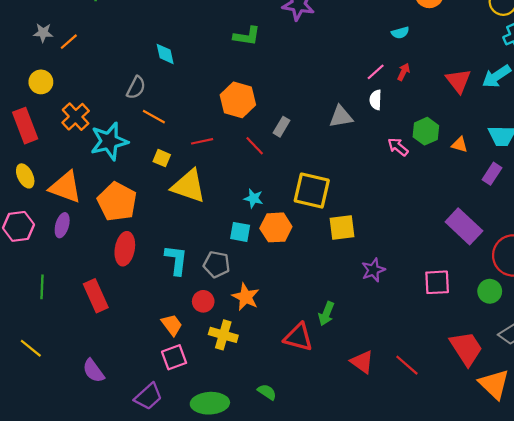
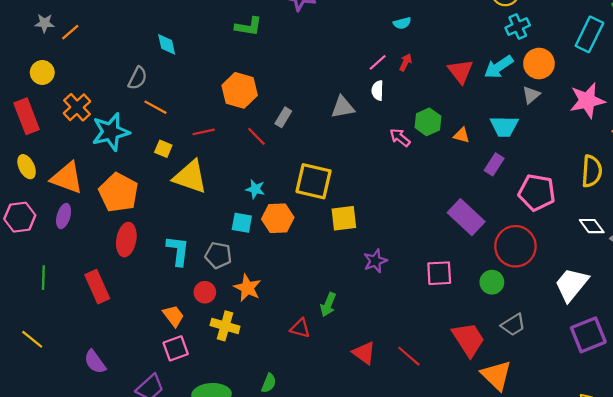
red triangle: (298, 337) -> (300, 328), size x0.7
green semicircle: (267, 392) -> (269, 383), turned 78

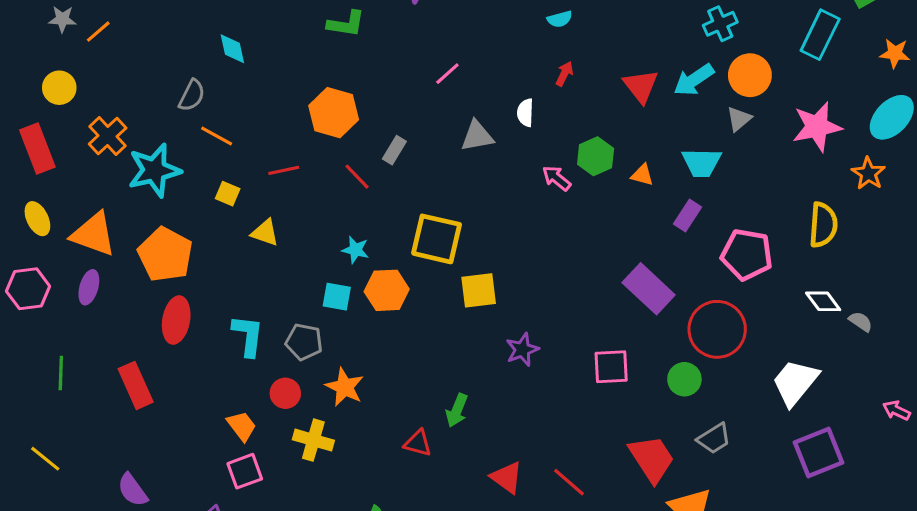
pink line: (378, 62) -> (447, 74), moved
yellow triangle: (190, 177) -> (265, 233), size x0.6

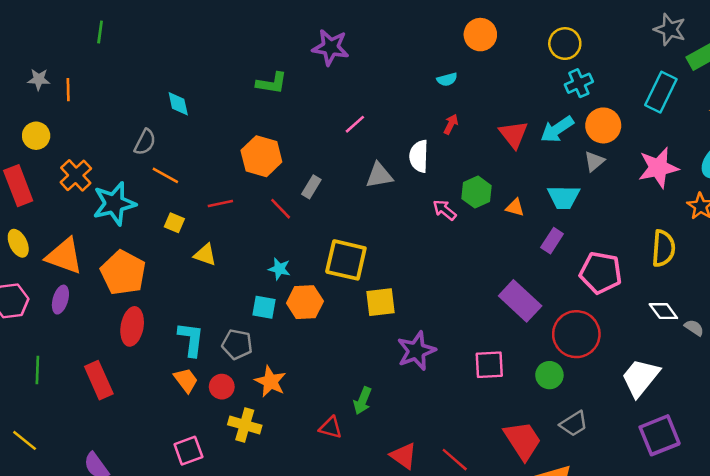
orange line: (98, 32) -> (68, 90), turned -50
white semicircle: (525, 113) -> (419, 156), size x1.4
purple star: (522, 350) -> (416, 351), size x1.4
orange trapezoid: (242, 426) -> (186, 380), moved

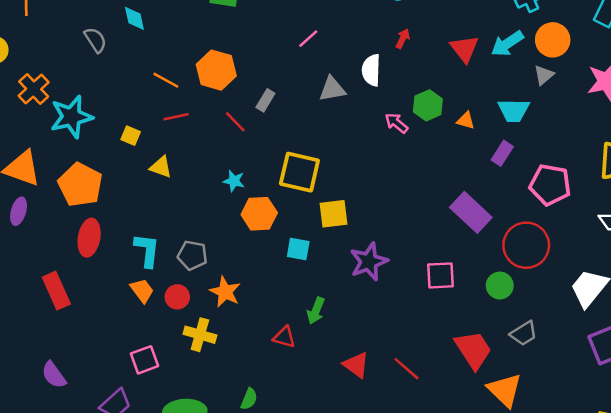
gray semicircle: (145, 142) -> (95, 40), moved, turned -60
orange line: (165, 175) -> (166, 80), moved
cyan square: (264, 307) -> (298, 249), moved

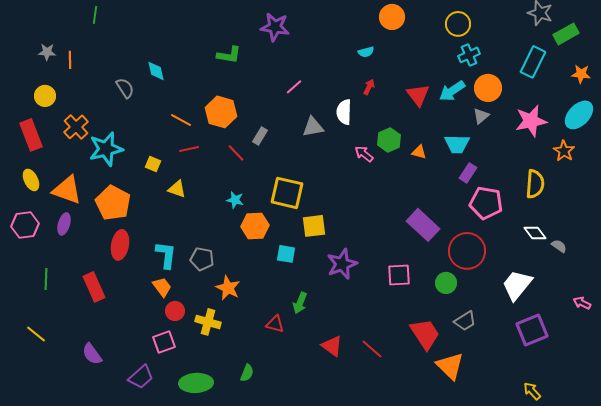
purple rectangle: (502, 153) -> (468, 173), moved
red circle: (177, 297) -> (175, 311), moved

